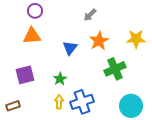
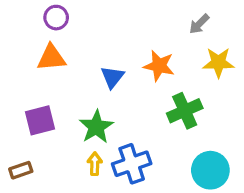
gray arrow: (90, 15) -> (199, 24), moved
orange star: (99, 41) -> (159, 66), turned -30
green star: (60, 79) -> (96, 127), size x1.5

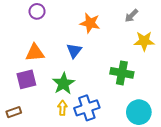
orange triangle: (51, 58) -> (35, 53), moved
orange star: (159, 66) -> (90, 23), moved
green cross: (185, 111) -> (122, 73), turned 35

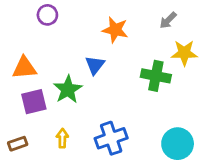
orange triangle: (35, 53) -> (24, 68), moved
green cross: (122, 73) -> (156, 76), moved
green star: (64, 84) -> (68, 89), moved
yellow arrow: (62, 108) -> (62, 138), moved

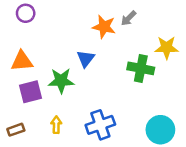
purple circle: (47, 15) -> (26, 13), moved
gray arrow: (168, 20) -> (129, 18), moved
green star: (68, 89) -> (61, 81), turned 30

